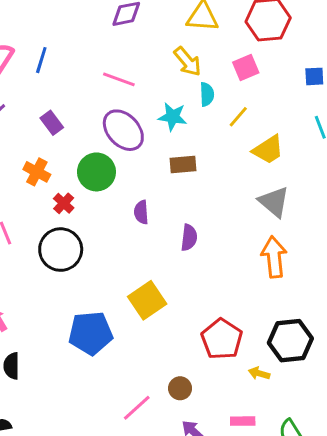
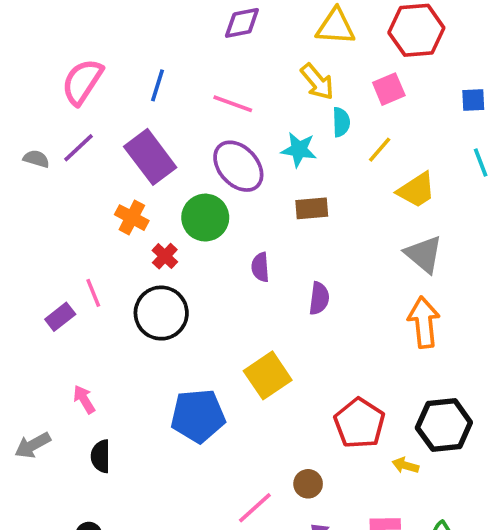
blue line: (41, 60) -> (158, 85), moved
purple rectangle: (52, 123) -> (150, 157), size x1.8

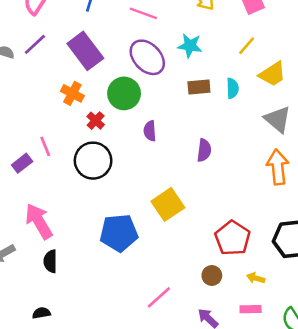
cyan semicircle: (341, 122) -> (232, 88), moved
purple semicircle: (260, 267) -> (150, 131), moved
pink arrow: (84, 399) -> (39, 221), size x1.8
yellow arrow: (405, 465) -> (256, 278), moved
brown circle: (308, 484) -> (212, 276), moved

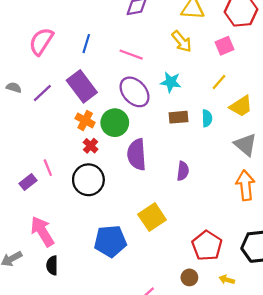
purple line: (35, 44) -> (42, 93), moved
orange cross: (72, 93) -> (85, 120), moved
purple semicircle: (150, 131) -> (137, 155), size x1.8

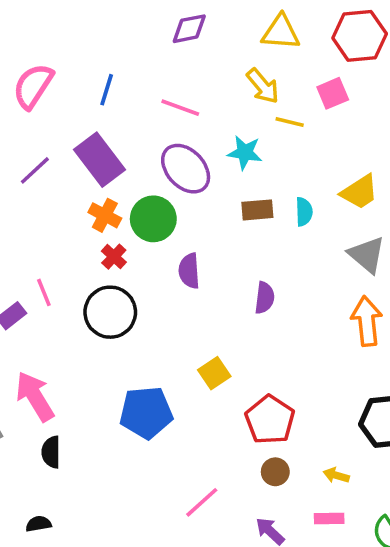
yellow line: (219, 82) -> (290, 122), moved, turned 63
purple semicircle: (137, 155) -> (189, 271), size x0.7
yellow square: (152, 217) -> (214, 373), size x0.7
red pentagon: (207, 246) -> (270, 420), moved

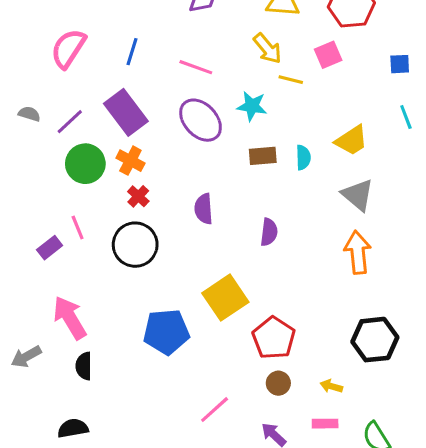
green circle: (153, 219) -> (85, 164), moved
yellow square: (214, 373) -> (225, 298), size x1.6
black semicircle: (38, 524) -> (73, 428), size x1.4

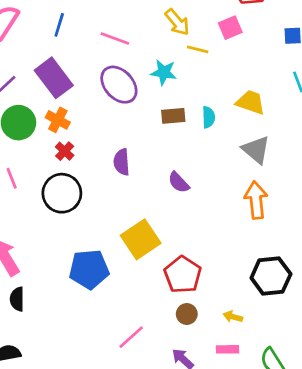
yellow trapezoid: (351, 140) -> (251, 102), turned -128
purple semicircle: (269, 232) -> (179, 182), turned 130

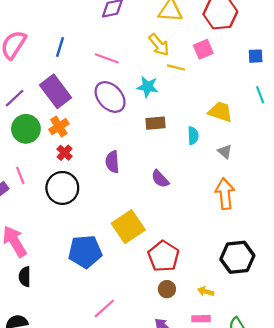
cyan semicircle: (208, 117) -> (193, 136), moved
orange cross: (58, 120) -> (59, 127), turned 30
gray triangle: (256, 150) -> (225, 152), size x0.6
pink line: (131, 337) -> (104, 308), moved

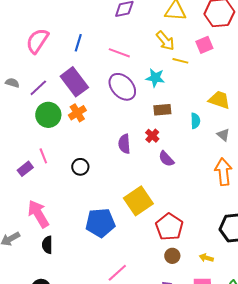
red cross: (65, 153) -> (152, 136), moved
black circle: (62, 188) -> (80, 167), size x0.6

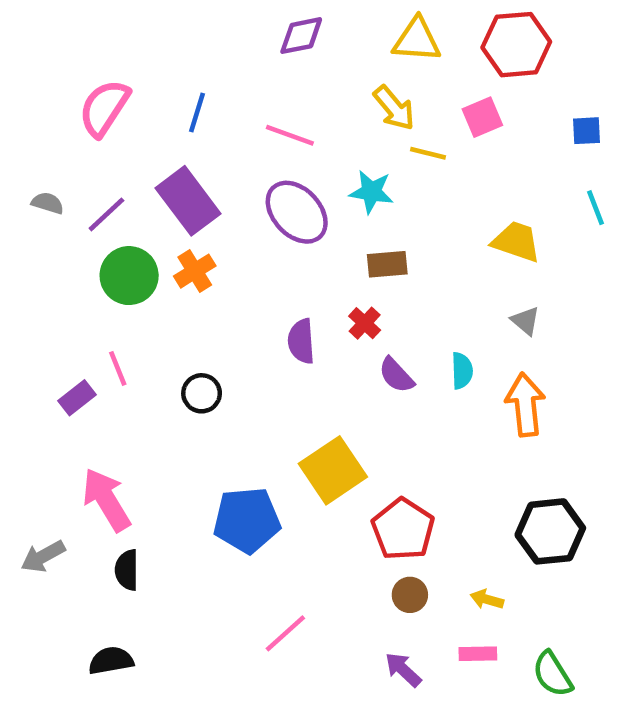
cyan semicircle: (195, 121) -> (462, 371), moved

